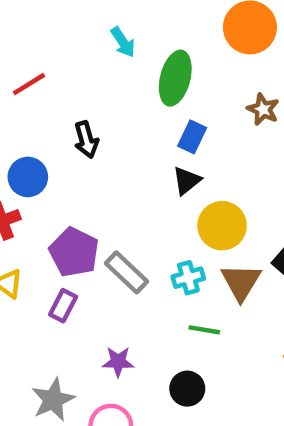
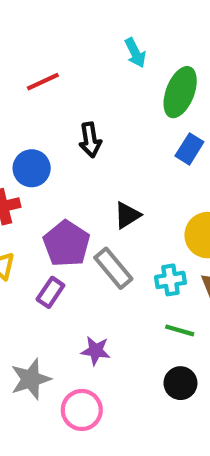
black triangle: (187, 181) -> (127, 215), moved
black circle: (187, 389) -> (180, 383), moved

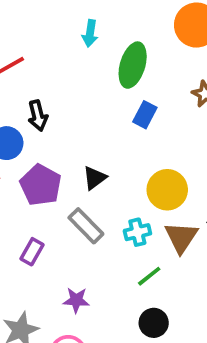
cyan arrow: (135, 53) -> (90, 33), turned 40
black arrow: (90, 140) -> (38, 116), moved
purple pentagon: (67, 244) -> (41, 185), moved
green line: (180, 330) -> (149, 276), turned -50

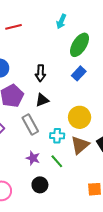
black arrow: (38, 116) -> (40, 73), moved
green line: (149, 276) -> (57, 161), turned 72
purple star: (76, 300) -> (33, 158), moved
black circle: (154, 323) -> (40, 185), moved

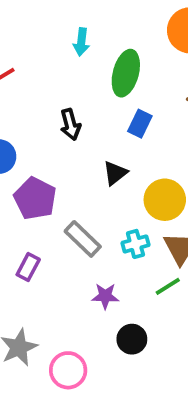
black arrow: (40, 73) -> (70, 124), moved
black triangle: (42, 100) -> (115, 173), moved
green line: (57, 161) -> (168, 286), moved, turned -64

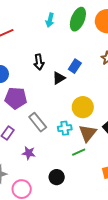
green ellipse: (126, 73) -> (78, 19), moved
black triangle: (115, 173) -> (59, 78), moved
purple pentagon: (35, 198) -> (16, 98), turned -30
purple star: (105, 296) -> (29, 153), moved

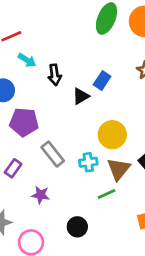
cyan arrow: (50, 20) -> (27, 60), moved, turned -72

